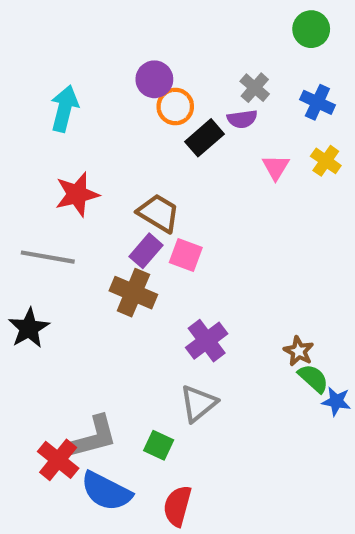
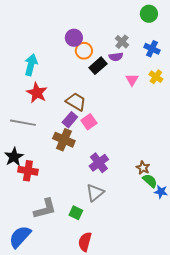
cyan arrow: (64, 109) -> (31, 65), moved
red star: (77, 194) -> (37, 93), turned -30
pink square: (186, 255) -> (89, 122), turned 35
red cross: (58, 460) -> (28, 171), moved, turned -30
blue semicircle: (106, 491) -> (20, 237), moved, turned 105

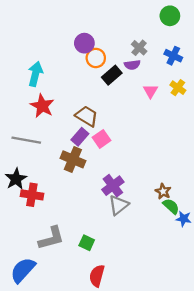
gray triangle: (95, 193) -> (119, 205), moved

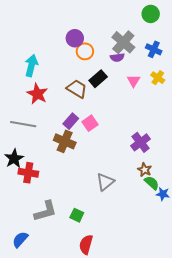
gray cross: (139, 48) -> (123, 42), size x1.6
black rectangle: (112, 75) -> (98, 79), moved
brown trapezoid: (87, 116) -> (77, 89), moved
purple cross: (113, 186) -> (141, 142), moved
blue semicircle: (23, 270) -> (20, 239), size x0.7

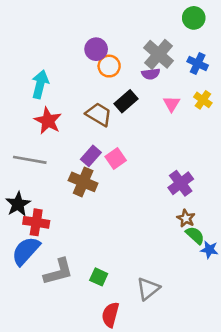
gray triangle: (105, 182) -> (148, 289), moved
blue semicircle: (20, 239) -> (26, 251), moved, size x1.4

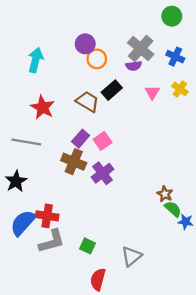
cyan arrow: (40, 84) -> (36, 60), moved
purple cross: (181, 183) -> (103, 173), moved
red cross: (36, 222) -> (47, 216), moved

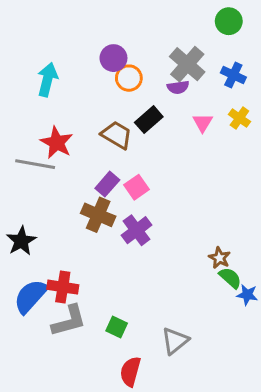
gray line: (26, 142) -> (35, 164), moved

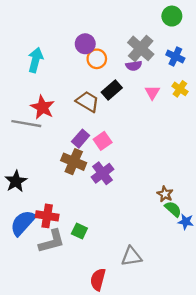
green square: (117, 327) -> (79, 231), moved
gray triangle: (175, 341) -> (131, 256), turned 30

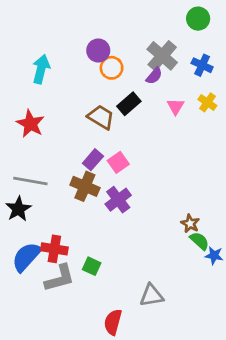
purple semicircle: (134, 66) -> (154, 76), turned -42
red star: (42, 107) -> (30, 124), moved
gray line: (26, 124) -> (30, 181), moved

